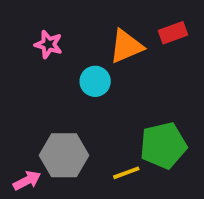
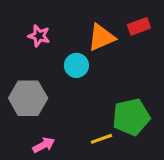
gray hexagon: (64, 155) -> (28, 98), moved
pink arrow: (27, 181) -> (44, 145), moved

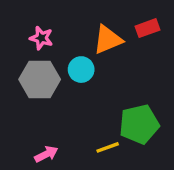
gray hexagon: (28, 98) -> (40, 79), moved

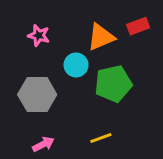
gray hexagon: (40, 79) -> (37, 95), moved
green pentagon: (139, 124) -> (113, 84), moved

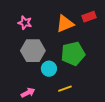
cyan circle: (76, 65) -> (49, 69), moved
gray hexagon: (37, 95) -> (33, 51), moved

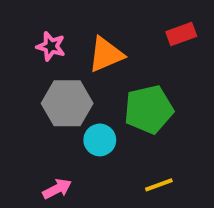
orange triangle: (65, 24) -> (106, 54), moved
yellow line: (65, 89) -> (159, 185), moved

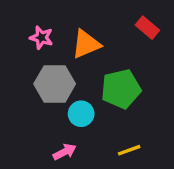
red rectangle: (181, 34) -> (147, 28), turned 60
pink arrow: (57, 189) -> (65, 152), moved

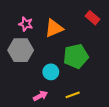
gray hexagon: (55, 84) -> (21, 50), moved
yellow line: (129, 150) -> (73, 95), moved

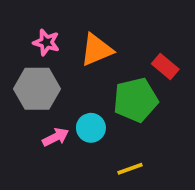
red rectangle: (92, 18) -> (165, 66), moved
pink arrow: (40, 96) -> (56, 137), moved

